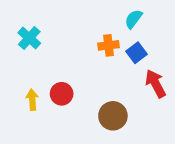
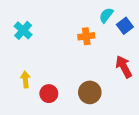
blue square: (136, 53) -> (125, 26), moved
red circle: (62, 94) -> (49, 94), moved

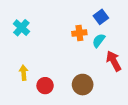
cyan semicircle: (106, 15) -> (99, 41), moved
blue square: (125, 26) -> (101, 17), moved

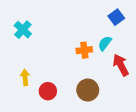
blue square: (101, 17) -> (116, 17), moved
orange cross: (79, 33) -> (84, 50), moved

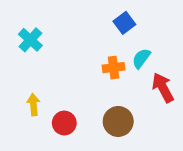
blue square: (116, 17) -> (124, 23), moved

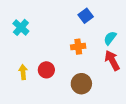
cyan semicircle: (141, 58) -> (110, 38), moved
red circle: (64, 123) -> (46, 70), moved

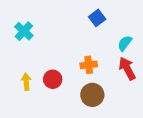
orange cross: (78, 47) -> (89, 65), moved

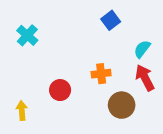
yellow arrow: (26, 82) -> (22, 111), moved
brown circle: (92, 95) -> (122, 105), moved

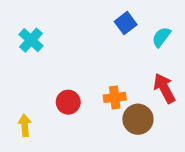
cyan semicircle: (142, 49) -> (161, 37), moved
orange cross: (101, 74) -> (115, 97), moved

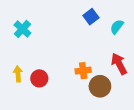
red circle: (68, 102) -> (39, 78), moved
yellow arrow: (25, 125) -> (18, 74), moved

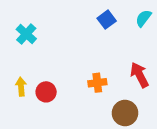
cyan semicircle: (117, 27) -> (143, 18), moved
brown circle: (100, 86) -> (125, 113), moved

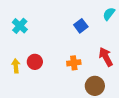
blue square: (107, 20) -> (81, 26), moved
red circle: (46, 92) -> (35, 62), moved

